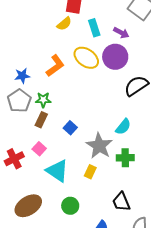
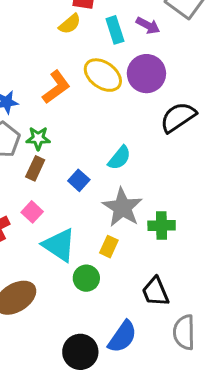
purple arrow: (121, 33) -> (148, 25), moved
cyan semicircle: (123, 127) -> (119, 158), moved
green circle: (70, 206) -> (86, 278), moved

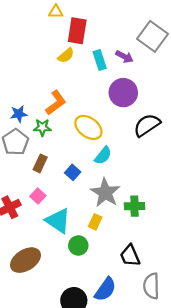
yellow ellipse: (103, 75) -> (88, 127), moved
green star: (38, 138) -> (42, 127), moved

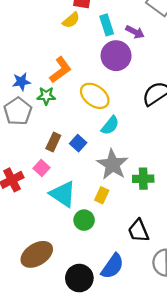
purple arrow: (124, 57) -> (135, 32), moved
purple circle: (123, 93) -> (116, 56), moved
brown rectangle: (40, 163) -> (53, 142), moved
brown ellipse: (25, 260) -> (37, 254), moved

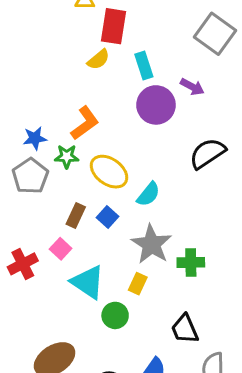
purple arrow: (135, 32) -> (192, 87), moved
yellow ellipse: (95, 96) -> (109, 172), moved

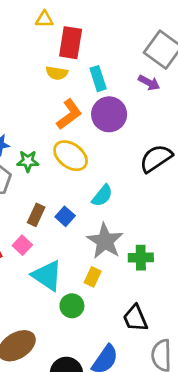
yellow semicircle: (98, 60) -> (57, 73), turned 50
purple arrow: (192, 87) -> (149, 83), moved
orange L-shape: (85, 123) -> (69, 114), moved
yellow ellipse: (109, 172) -> (71, 156), moved

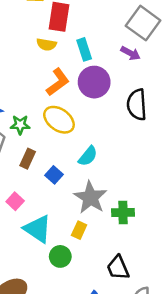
black semicircle: (156, 158) -> (137, 105), moved, turned -60
brown rectangle: (36, 215) -> (28, 159), moved

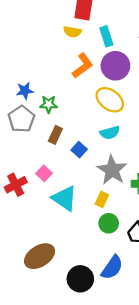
yellow ellipse: (59, 120) -> (110, 100), moved
cyan semicircle: (88, 156) -> (110, 133), turned 36
green circle: (60, 256) -> (109, 223), moved

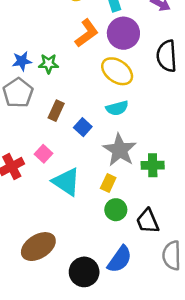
green star: (49, 104) -> (49, 64), moved

